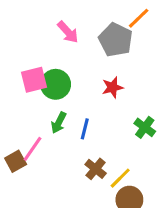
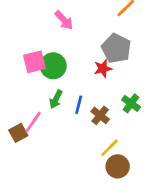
gray pentagon: (116, 40) -> (116, 48), moved
brown cross: (96, 169) -> (100, 115), moved

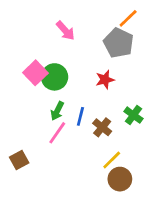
gray pentagon: (116, 48) -> (119, 43), moved
pink square: (34, 62) -> (35, 73), turned -30
pink line: (33, 122) -> (57, 133), moved
brown square: (18, 133) -> (19, 160), moved

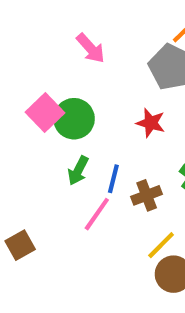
red star: (105, 80) -> (151, 123), turned 30
brown cross: (102, 127) -> (147, 195), turned 30
pink line: (57, 133) -> (97, 214), moved

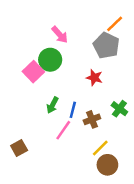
green circle: (74, 119) -> (50, 60), moved

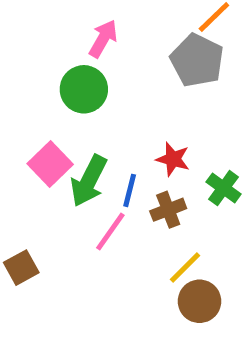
pink arrow: (60, 35) -> (103, 39), turned -108
pink square: (33, 72) -> (50, 164), moved
red star: (94, 78) -> (173, 159), moved
green arrow: (53, 105) -> (89, 181), size x1.5

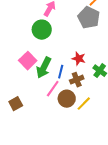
brown circle: (199, 301) -> (67, 99), moved

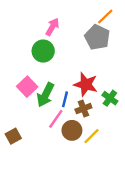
red star: (79, 59) -> (86, 84), size x1.5

